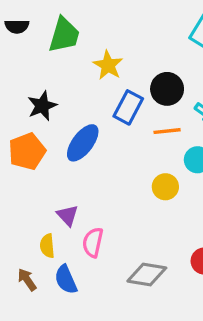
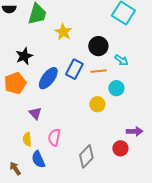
blue rectangle: (128, 107) -> (74, 69), moved
purple triangle: (67, 215) -> (35, 113), moved
gray diamond: (147, 275) -> (86, 156), turned -55
brown arrow: (27, 280) -> (15, 168), moved

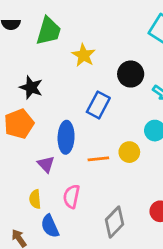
black star: (24, 56) -> (31, 87), turned -30
orange line: (98, 71) -> (98, 159), moved
blue ellipse: (48, 78) -> (66, 137), moved, turned -35

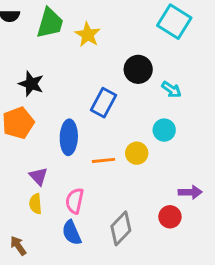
yellow star: (84, 55) -> (88, 35), moved
purple triangle: (46, 164) -> (38, 176), moved
blue semicircle: (50, 226) -> (72, 233), moved

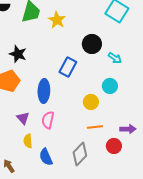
orange line: (103, 160) -> (95, 127), moved
pink semicircle: (75, 201) -> (48, 120), moved
yellow semicircle: (36, 204) -> (28, 141), moved

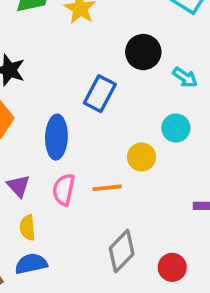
orange line: (95, 127) -> (107, 188), moved
red circle: (114, 146) -> (172, 267), moved
blue semicircle: (46, 157) -> (31, 264), moved, turned 102

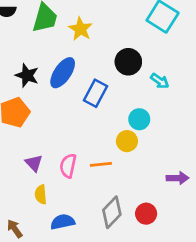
cyan circle: (176, 128) -> (139, 119), moved
blue ellipse: (56, 137) -> (63, 73), moved, turned 32
blue semicircle: (31, 264) -> (63, 222), moved
red circle: (172, 267) -> (146, 214), moved

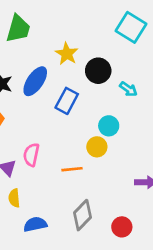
yellow star: (80, 29) -> (67, 54), moved
pink semicircle: (68, 166) -> (31, 155), moved
red circle: (146, 214) -> (122, 227), moved

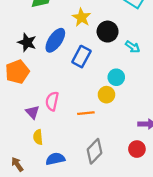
red circle: (122, 227) -> (137, 149), moved

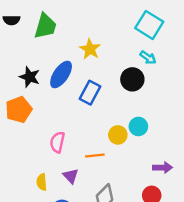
black circle: (108, 32) -> (132, 79), moved
cyan arrow: (133, 47) -> (148, 58), moved
cyan circle: (116, 77) -> (138, 126), moved
purple triangle: (32, 112) -> (71, 176), moved

